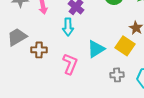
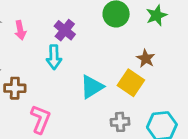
pink L-shape: (70, 64) -> (40, 119), moved

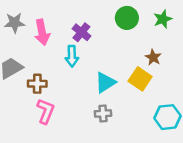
pink arrow: (20, 30) -> (42, 32), size x1.5
pink L-shape: (40, 119) -> (46, 111), moved
gray cross: (120, 122) -> (103, 114), moved

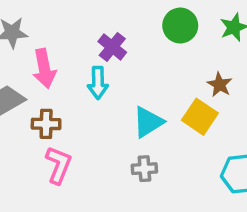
pink arrow: (42, 32) -> (44, 68), moved

